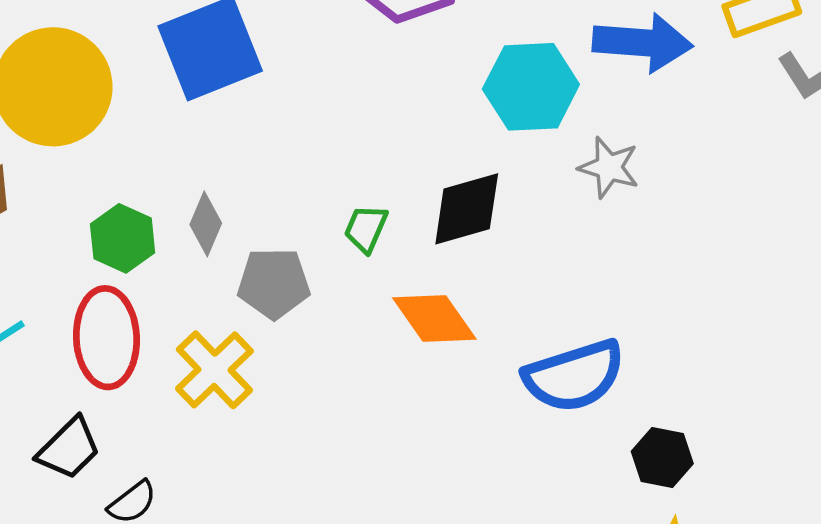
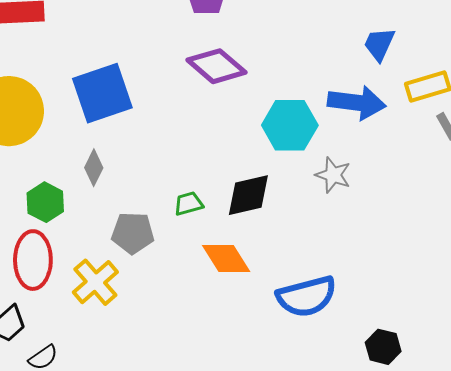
gray diamond: (206, 224) -> (94, 168), moved
green trapezoid: (366, 229) -> (189, 204), turned 48
black hexagon: (662, 457) -> (383, 347), moved

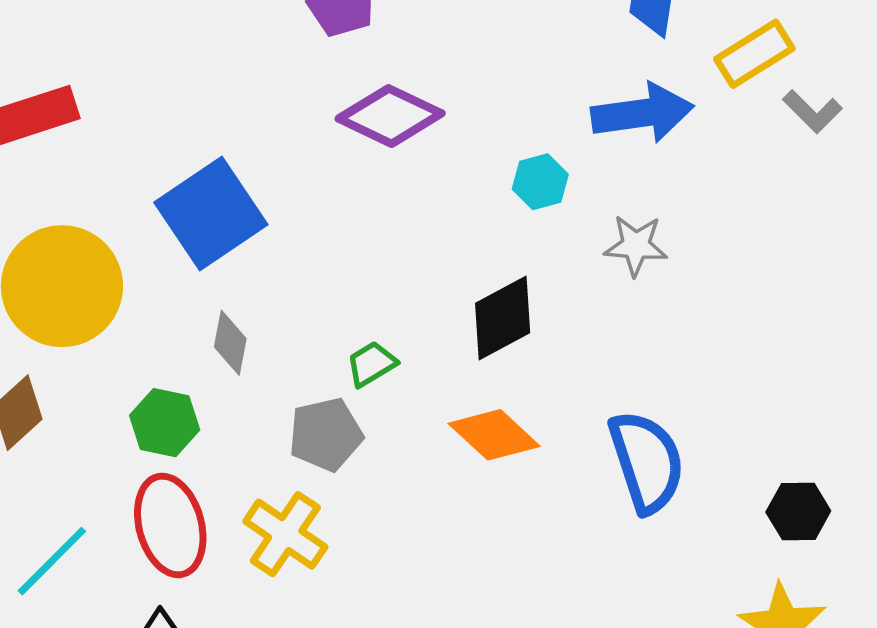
cyan hexagon: (290, 125) -> (540, 182), size x0.6
green trapezoid: (189, 204) -> (371, 364), moved
blue semicircle: (307, 296) -> (647, 462), turned -78

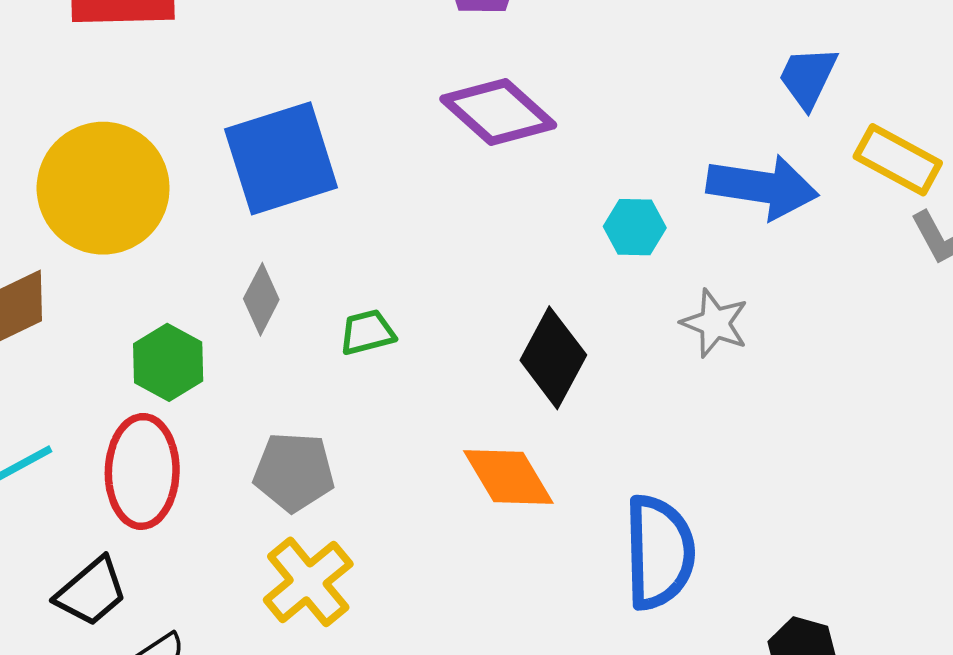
yellow rectangle: (754, 54) -> (898, 160), turned 44
black diamond: (503, 318) -> (553, 358), turned -50
green trapezoid: (371, 364) -> (367, 332), moved
gray pentagon: (326, 434) -> (294, 472), moved
yellow cross: (285, 534) -> (308, 582), moved

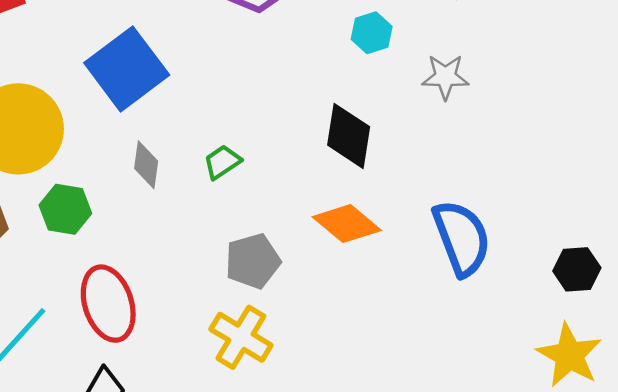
green hexagon: (168, 362) -> (65, 209), moved
gray pentagon: (294, 472) -> (253, 261), moved

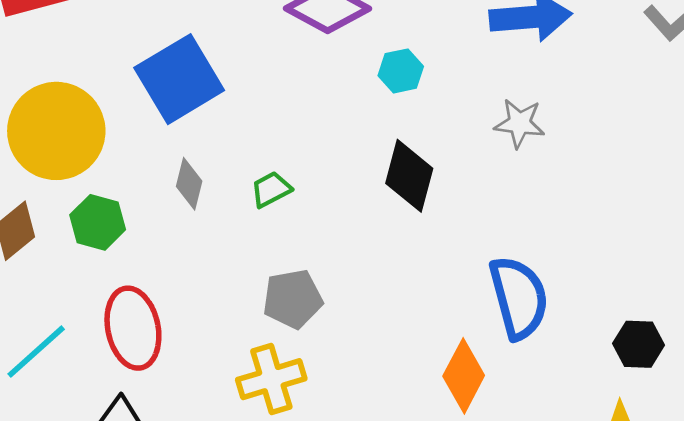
cyan hexagon: (372, 33) -> (401, 71), moved
orange diamond: (347, 224) -> (464, 376), moved, turned 72
yellow cross: (241, 337) -> (271, 379), turned 36

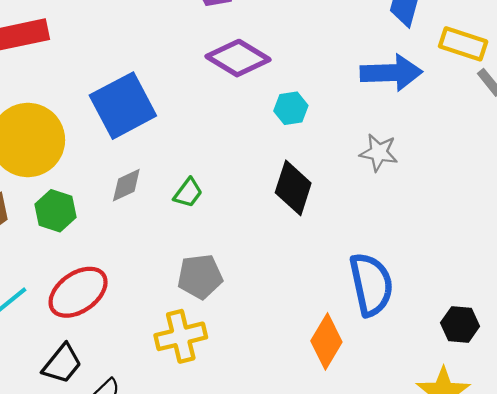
gray diamond: (189, 184) -> (126, 185), turned 48
green trapezoid: (271, 189) -> (188, 193), turned 152
red ellipse: (133, 328) -> (78, 292), turned 64

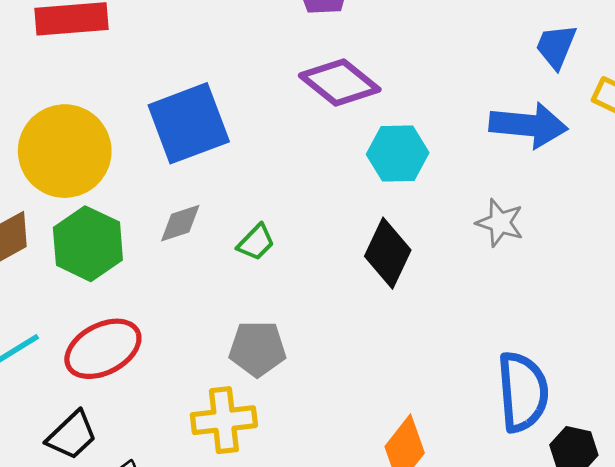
cyan hexagon: (291, 108) -> (398, 153), size x1.4
green hexagon: (56, 211) -> (88, 244), size x1.4
blue semicircle: (371, 284) -> (523, 392), moved

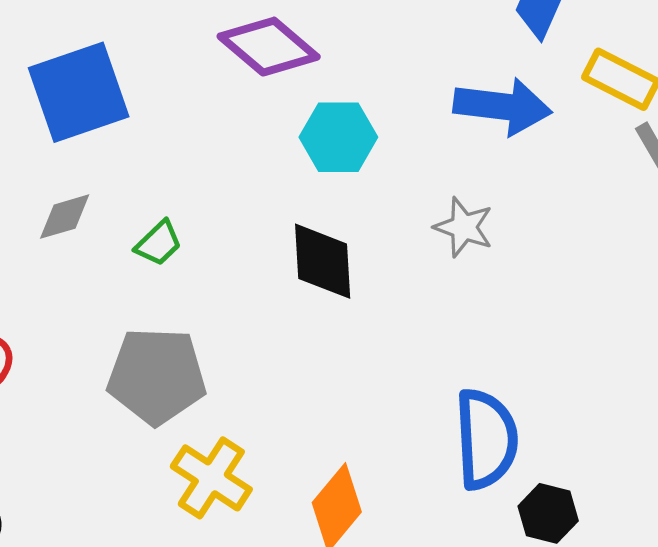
black diamond: (388, 253) -> (323, 261), turned -30
gray pentagon: (257, 349) -> (157, 376), size x1.4
yellow cross: (224, 420) -> (211, 478), moved, turned 38

